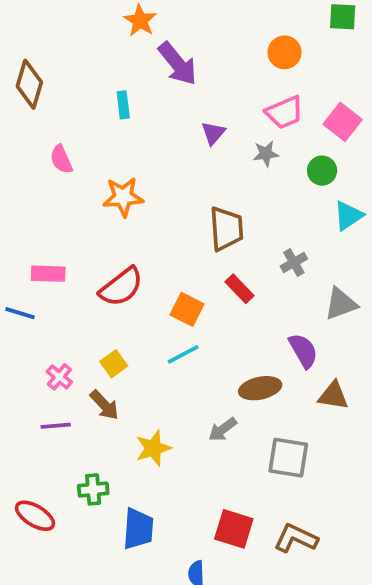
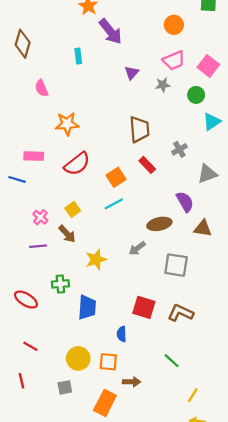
orange star: (123, 197) -> (67, 124), moved
orange square: (187, 309) -> (116, 177), turned 30

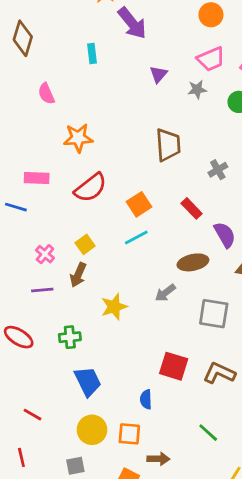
red rectangle: (147, 165) -> (192, 208), moved
brown arrow: (67, 234) -> (78, 275), turned 66
red ellipse: (26, 300) -> (19, 337), moved
blue trapezoid: (87, 307) -> (88, 381), moved, turned -30

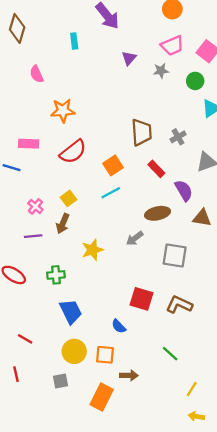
brown trapezoid: (168, 145) -> (142, 132), moved
blue semicircle: (146, 399) -> (119, 326), turned -42

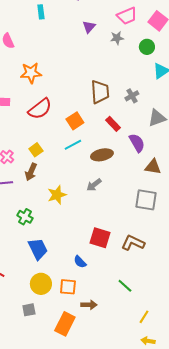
brown ellipse: (157, 213) -> (102, 155), moved
gray square: (175, 256) -> (146, 200), moved
green cross: (56, 275) -> (25, 217), turned 35

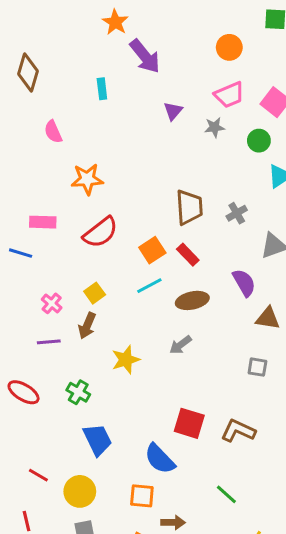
red rectangle: (113, 124) -> (188, 255), moved
gray square: (146, 200) -> (257, 367), size x0.6
blue semicircle: (80, 262) -> (160, 459), size x1.6
yellow circle: (41, 284) -> (80, 491), moved

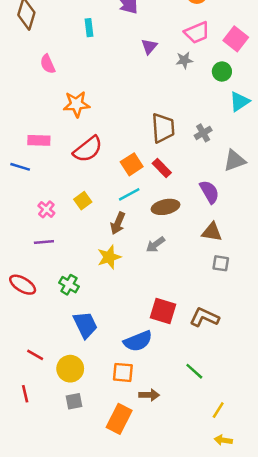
brown triangle: (268, 318) -> (212, 232), moved
brown arrow: (87, 326) -> (118, 223), moved
blue semicircle: (160, 459) -> (138, 341), turned -68

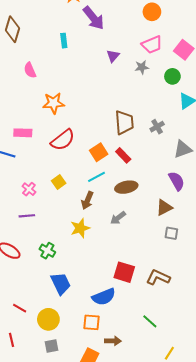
purple semicircle: (209, 192) -> (177, 181), moved
brown triangle: (212, 232) -> (164, 208), turned -36

